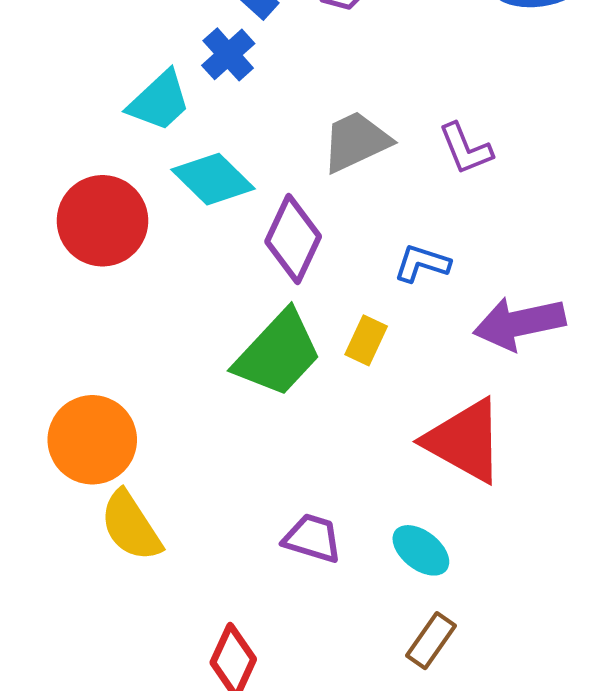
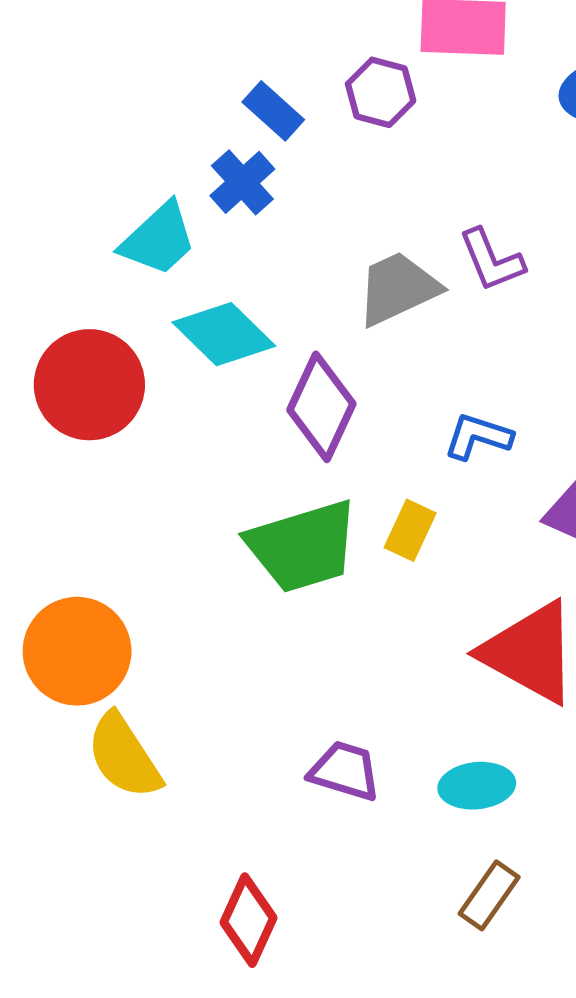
purple L-shape: (466, 149) -> (492, 260), moved
green trapezoid: (278, 354) -> (303, 546), turned 30
cyan ellipse: (421, 550) -> (477, 786), turned -44

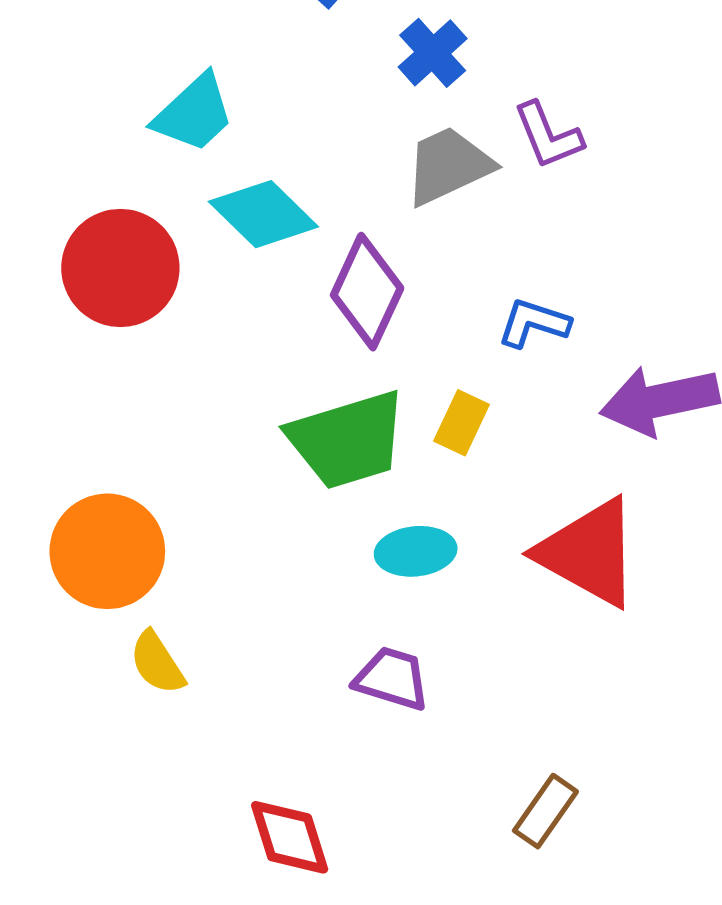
blue cross: (242, 182) -> (433, 53), moved
yellow semicircle: (124, 756) -> (157, 663), size x0.7
cyan ellipse: (477, 786) -> (416, 551), moved
red diamond: (249, 920) -> (290, 837), turned -42

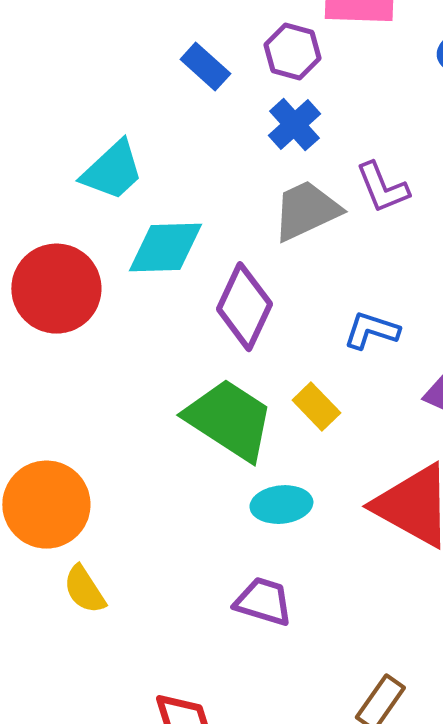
cyan diamond: (263, 214) -> (165, 248), turned -46
yellow rectangle: (461, 423) -> (316, 407), turned -69
green trapezoid: (347, 440) -> (229, 420), turned -130

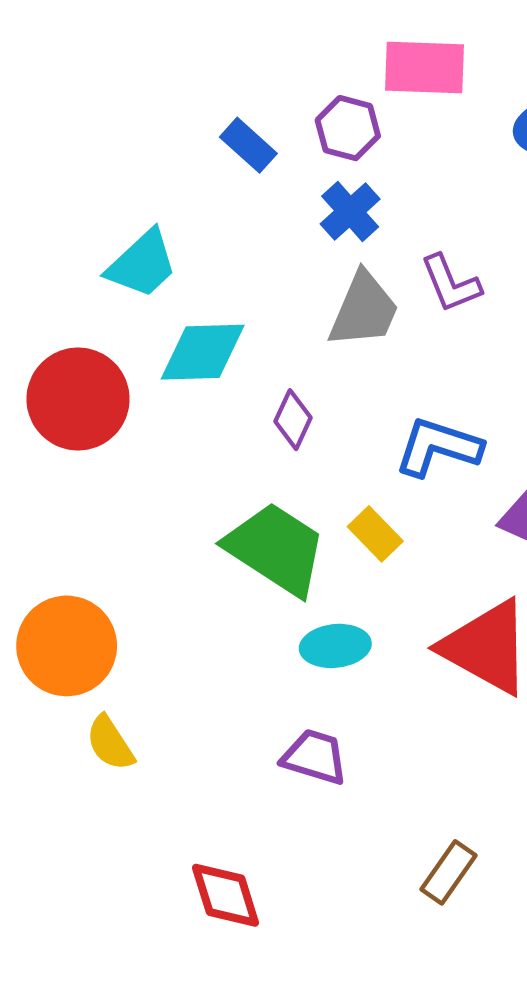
gray trapezoid: (306, 211) -> (364, 310), turned 138
purple diamond: (244, 307) -> (293, 420), size x0.6
blue L-shape: (371, 331) -> (438, 447), size x1.4

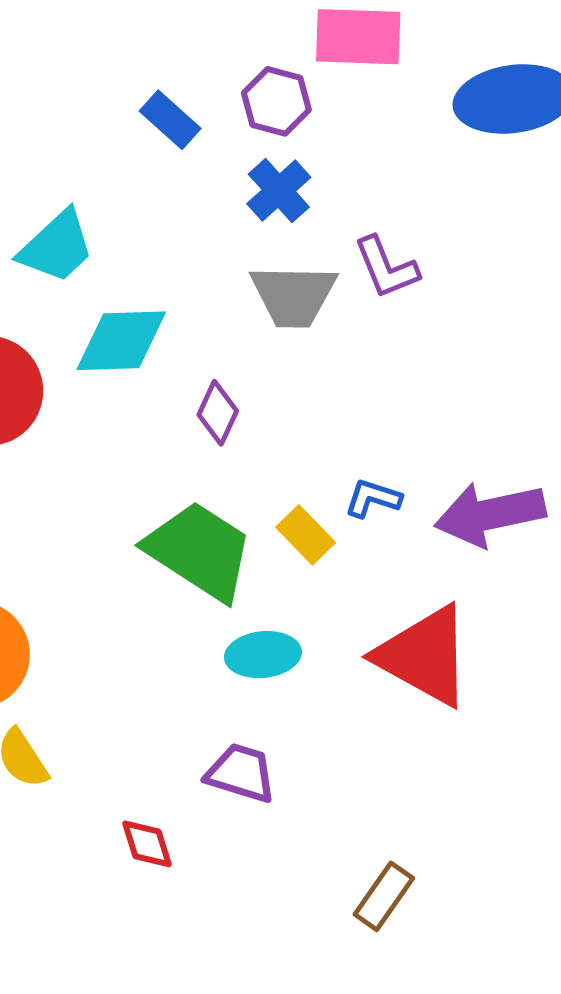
gray trapezoid: (364, 310) -> (293, 296), turned 68
blue L-shape: (438, 447) -> (373, 498), moved, size x0.6
red diamond: (226, 895) -> (147, 844), moved, size x0.7

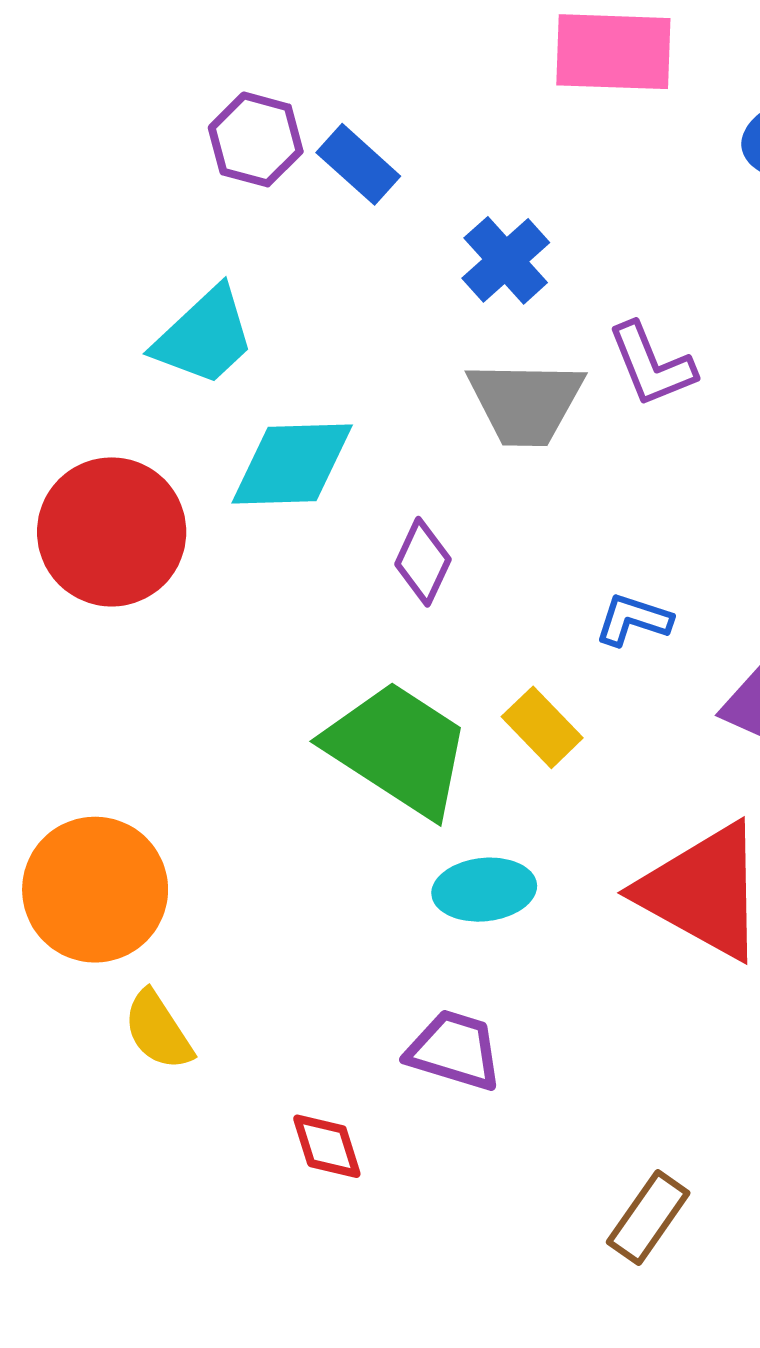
purple hexagon: (276, 101) -> (256, 139), moved
blue L-shape: (373, 498) -> (633, 620), moved

